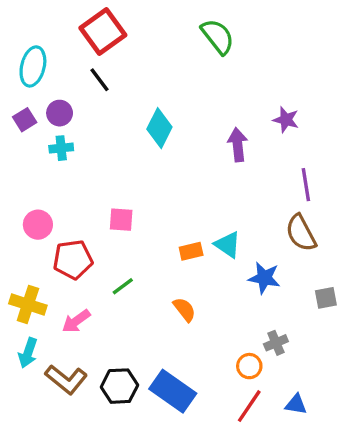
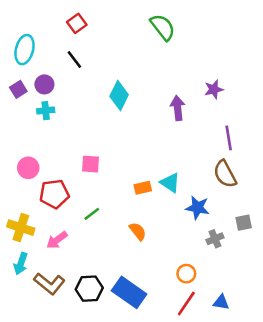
red square: (103, 32) -> (77, 23), size x0.6
purple star: (286, 120) -> (214, 89), turned -30
gray cross: (276, 343) -> (215, 239), moved

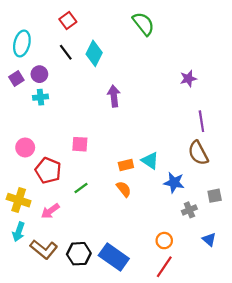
cyan diamond: (119, 96) -> (94, 53), moved
purple arrow: (178, 108) -> (114, 96), moved
red pentagon: (54, 194) -> (48, 170), turned 30
orange semicircle: (138, 231) -> (124, 189), moved
blue triangle: (221, 302) -> (209, 239), moved, turned 32

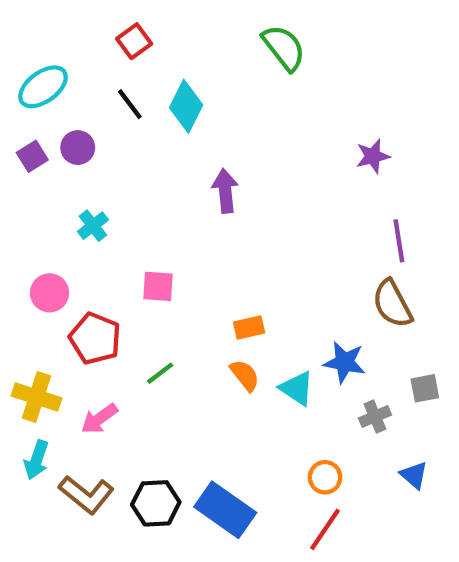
cyan ellipse: (22, 43) -> (43, 87), turned 40
cyan cross: (41, 97) -> (93, 226), moved, turned -32
cyan triangle: (150, 161) -> (297, 388), moved

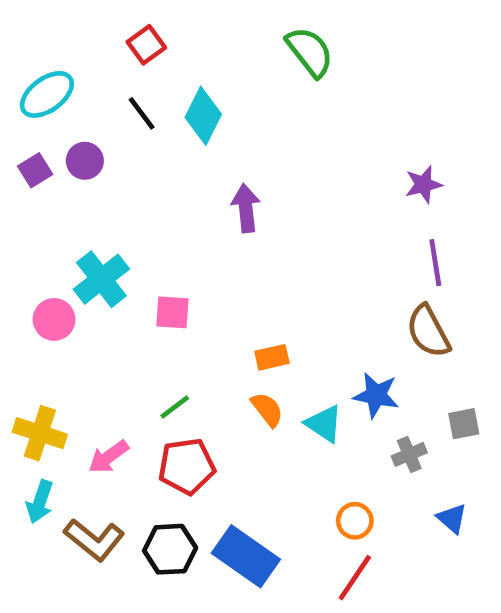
purple star: (373, 156) -> (423, 184), moved
cyan cross: (93, 226) -> (101, 279), moved, size x1.6
red pentagon: (95, 338) -> (187, 466), moved, turned -30

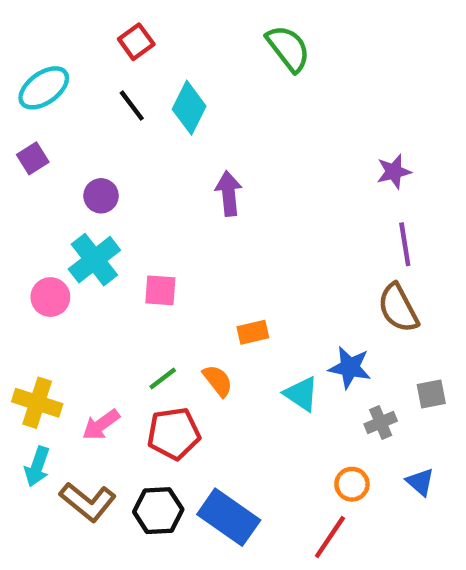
purple circle: (85, 161) -> (101, 196), moved
orange semicircle: (267, 409) -> (218, 381), moved
orange circle: (355, 521) -> (352, 484), moved

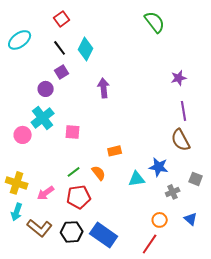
green semicircle: (288, 48) -> (155, 22), moved
purple square: (33, 158) -> (62, 72), moved
cyan triangle: (301, 394) -> (137, 179), turned -42
gray square: (431, 394) -> (196, 179), turned 32

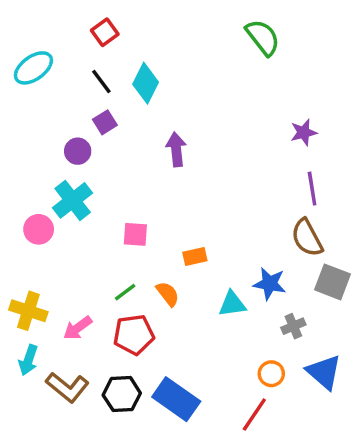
pink square: (73, 132) -> (135, 234), moved
gray square: (196, 179) -> (332, 282), moved, size x1.5
blue triangle: (191, 219) -> (324, 372), size x1.6

